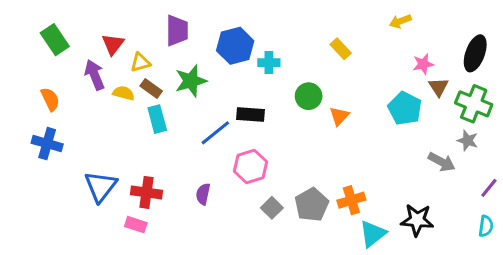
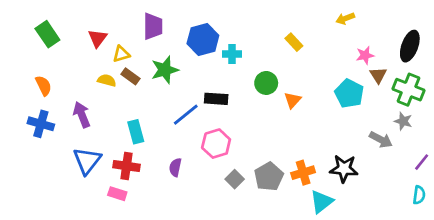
purple arrow: (95, 75) -> (82, 115), moved
cyan rectangle: (157, 119) -> (136, 132), moved
black star: (417, 220) -> (344, 169), moved

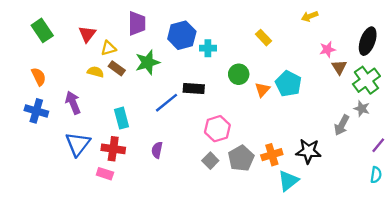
green cross: (408, 90) -> (366, 80), turned 32
cyan pentagon: (349, 94) -> (288, 84), moved
gray arrow: (381, 140) -> (342, 125), turned 90
pink hexagon: (216, 144) -> (217, 129), moved

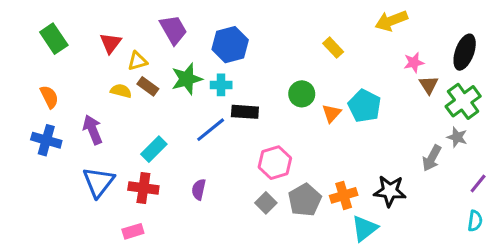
yellow arrow: (310, 16) -> (391, 21), size x1.5
purple trapezoid: (137, 23) -> (173, 30), turned -30
cyan cross: (208, 48) -> (221, 85), moved
cyan rectangle: (122, 118) -> (154, 149), turned 60
pink rectangle: (105, 174) -> (133, 231), moved, turned -35

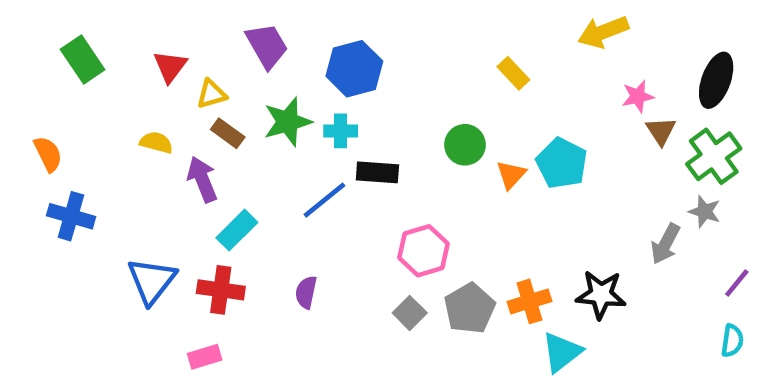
yellow semicircle: (121, 91) -> (156, 142), moved
orange semicircle: (49, 97) -> (48, 154), moved
purple arrow: (93, 130) -> (202, 179), moved

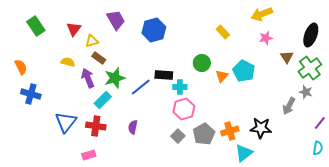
pink star: (638, 96) -> (266, 38), moved
green star: (288, 122) -> (115, 78), moved
cyan cross: (341, 131) -> (180, 87), moved

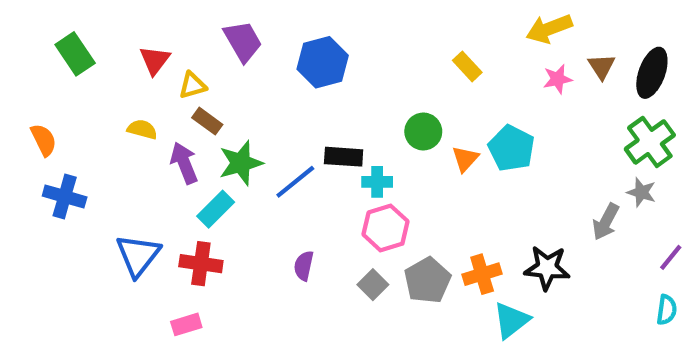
brown triangle: (287, 57) -> (602, 66), moved
purple semicircle: (133, 127) -> (304, 266), moved

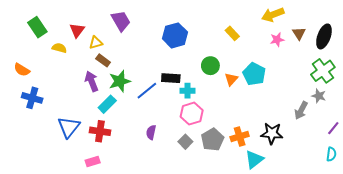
blue hexagon: (323, 62) -> (175, 35), moved
yellow semicircle: (142, 129) -> (59, 48), moved
orange semicircle: (44, 140) -> (22, 70), turned 147

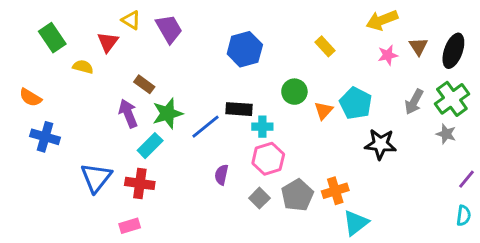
yellow triangle: (96, 43) -> (131, 20), moved, turned 48
gray arrow: (301, 110) -> (414, 102), moved
purple semicircle: (151, 132) -> (222, 175), moved
black star: (272, 133) -> (380, 144), moved

